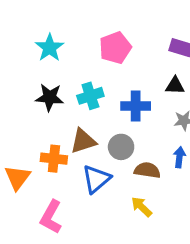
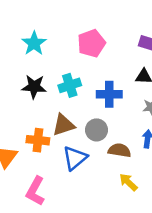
yellow arrow: (141, 207) -> (128, 182), moved

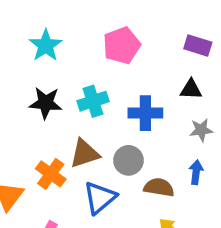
orange cross: (38, 140) -> (51, 174), turned 30

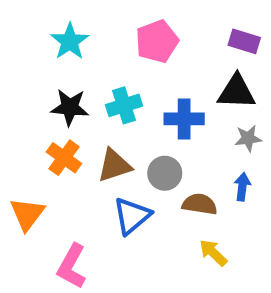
black triangle: (191, 89) -> (236, 92), size x1.5
orange cross: (51, 174) -> (64, 158), moved

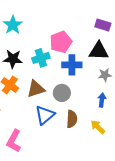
pink pentagon: (157, 41) -> (61, 42), moved
brown semicircle: (200, 204) -> (72, 119), moved, turned 84
yellow arrow: (213, 253) -> (98, 127), moved

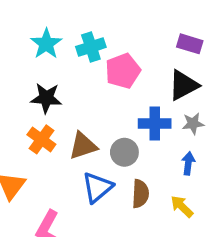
black triangle: (99, 51) -> (183, 85), turned -30
cyan cross: (41, 58) -> (91, 47), moved
blue cross: (72, 65) -> (155, 124), moved

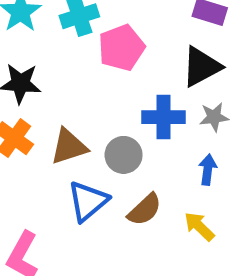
brown semicircle: (140, 194) -> (145, 210), turned 44

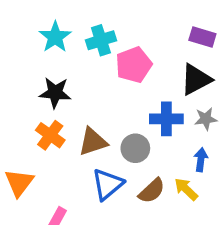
yellow arrow: (199, 226) -> (186, 189), moved

